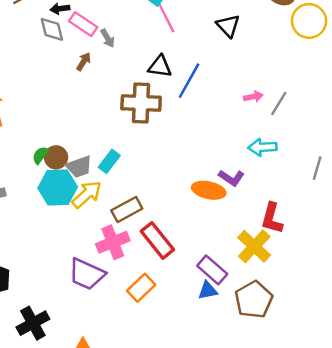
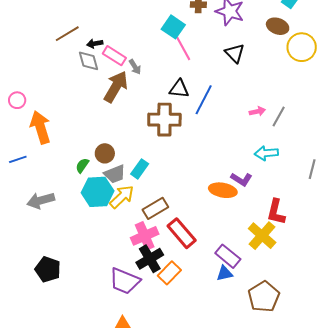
brown arrow: (84, 62) -> (116, 87), size x2.0
brown circle: (56, 157) -> (105, 153), moved
purple trapezoid: (87, 274) -> (125, 281), moved
brown pentagon: (254, 300) -> (264, 297), moved
black cross: (33, 323) -> (150, 259), moved

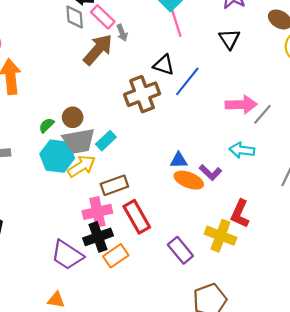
pink arrow: (257, 111) -> (241, 105), size x1.8
brown cross: (164, 120) -> (142, 94), turned -32
gray trapezoid: (115, 174) -> (79, 141), size x1.4
yellow cross: (262, 236) -> (220, 236), turned -32
blue triangle: (225, 273) -> (179, 160), moved

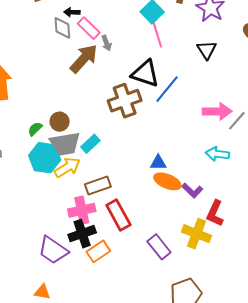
black triangle: (164, 65) -> (145, 74), size x1.4
purple L-shape: (210, 173) -> (192, 190), moved

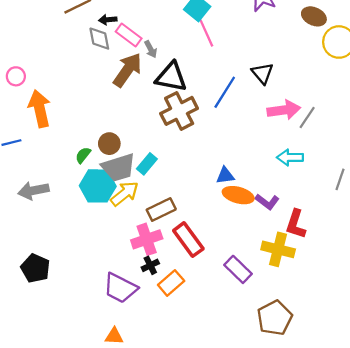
black triangle: (207, 50) -> (262, 73), moved
black triangle: (145, 74) -> (171, 77), moved
black cross: (82, 234) -> (150, 265), size x0.6

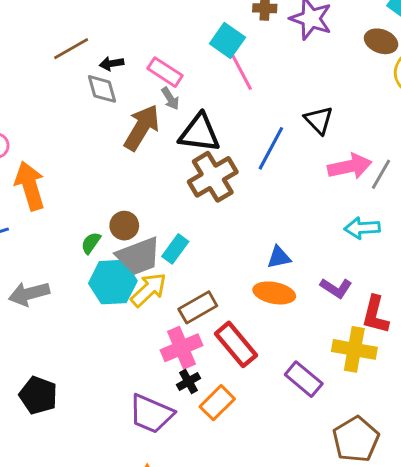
pink rectangle: (129, 35) -> (165, 72), moved
orange ellipse: (238, 195) -> (274, 293), moved

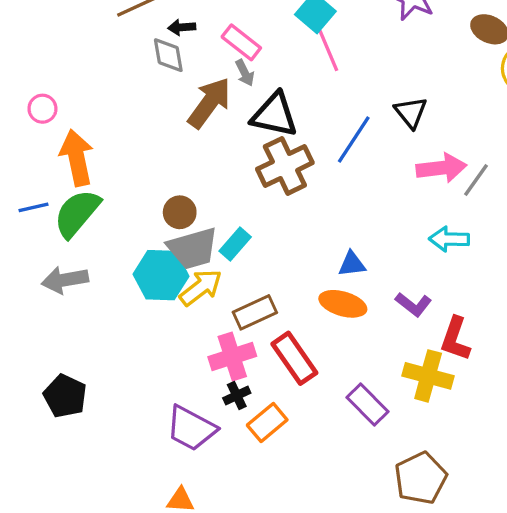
green semicircle: (91, 243) -> (77, 213), moved, size x2.0

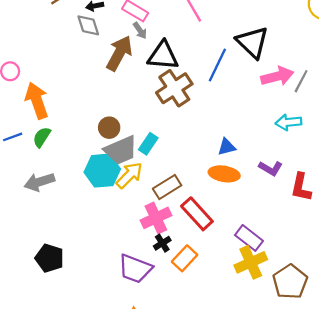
black triangle: (411, 112) -> (252, 42), size x1.5
green semicircle: (77, 213) -> (42, 137), size x0.6
yellow cross: (428, 376) -> (251, 262), moved, turned -32

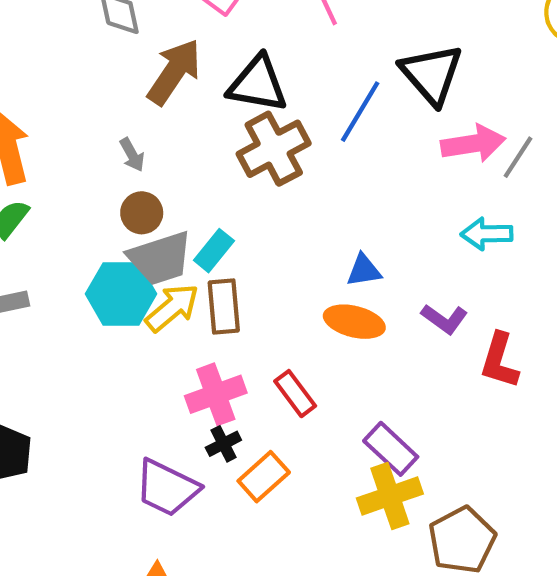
gray arrow: (140, 30) -> (132, 155), moved
brown rectangle: (167, 187) -> (224, 306), moved, turned -68
red rectangle: (197, 214) -> (295, 394), size x0.7

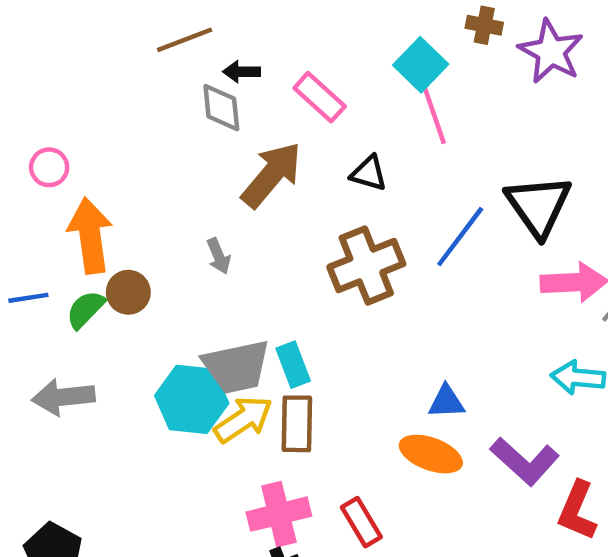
black triangle: (258, 84) -> (369, 173), moved, size x0.6
brown circle: (142, 213) -> (128, 292), moved
cyan rectangle: (214, 251) -> (293, 365), turned -66
purple L-shape: (444, 319) -> (525, 461), size x1.4

